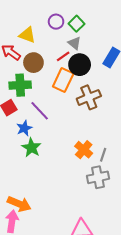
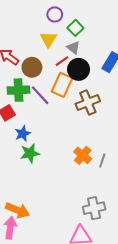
purple circle: (56, 22) -> (55, 14), moved
yellow triangle: (27, 35) -> (49, 39), moved, turned 42
purple line: (40, 111) -> (40, 95), moved
green star: (31, 148) -> (30, 153), turned 30
gray cross: (98, 177) -> (94, 208), moved

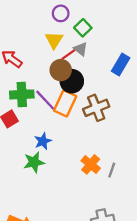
red line: (62, 61) -> (68, 54), moved
brown circle: (32, 67) -> (61, 70), moved
black circle: (79, 69) -> (72, 81), moved
orange rectangle: (62, 85) -> (65, 103), moved
blue star: (23, 134) -> (43, 141), moved

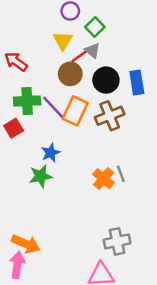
blue rectangle: (121, 64) -> (137, 83), moved, turned -40
black circle: (72, 81) -> (106, 80), moved
gray line: (112, 170) -> (121, 174), moved, turned -40

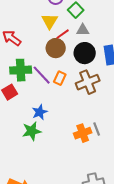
gray triangle: (92, 50) -> (83, 30), moved, turned -40
orange rectangle: (75, 111) -> (60, 78), size x0.6
orange cross: (104, 179) -> (83, 133), turned 30

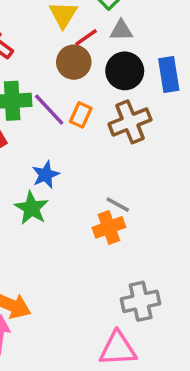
gray line: (97, 129) -> (118, 205), moved, turned -40
green star: (32, 131) -> (32, 208), turned -30
orange cross: (83, 133) -> (109, 227), moved

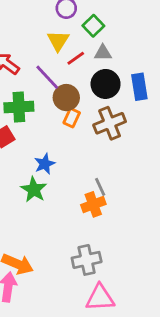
brown circle: (74, 62) -> (66, 98), moved
purple line: (49, 110) -> (47, 77), moved
gray line: (118, 205) -> (100, 187), turned 36
gray cross: (141, 301) -> (87, 260), moved

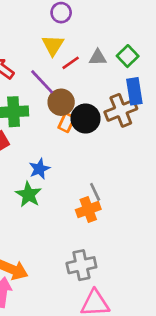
green square: (93, 26) -> (128, 56), moved
black circle: (106, 84) -> (86, 119), moved
brown cross: (110, 123) -> (121, 110), moved

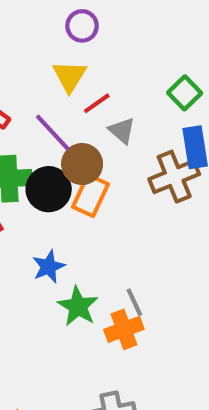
gray triangle: (98, 57) -> (122, 131), moved, turned 42
black circle: (86, 119) -> (49, 189), moved
orange rectangle: (67, 123) -> (90, 195), size x1.4
green star: (28, 195) -> (78, 306), moved

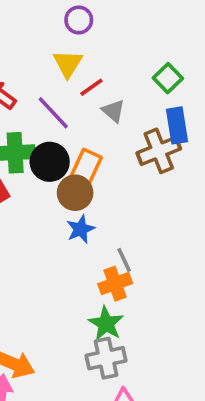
brown circle: (82, 164) -> (75, 193), moved
blue star: (49, 267) -> (81, 229), moved
green star: (78, 306) -> (106, 324), moved

